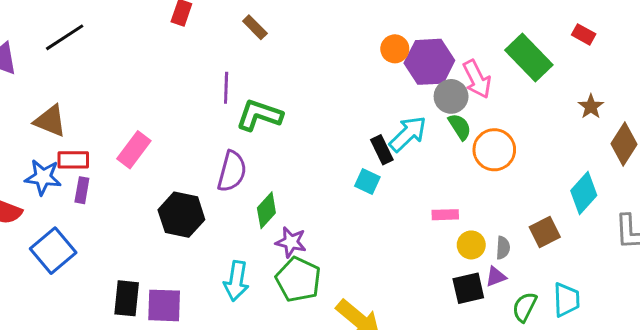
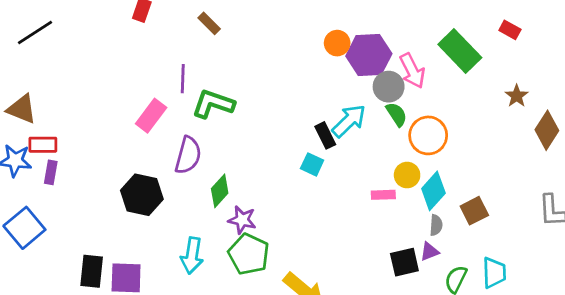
pink rectangle: (134, 150) -> (151, 116), moved
cyan diamond: (584, 193) -> (433, 191), moved
yellow circle: (471, 245) -> (407, 175), moved

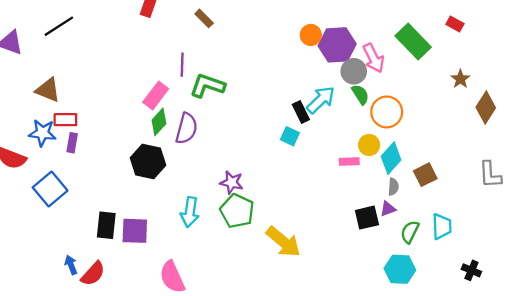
green diamond: (220, 191) -> (159, 122), moved

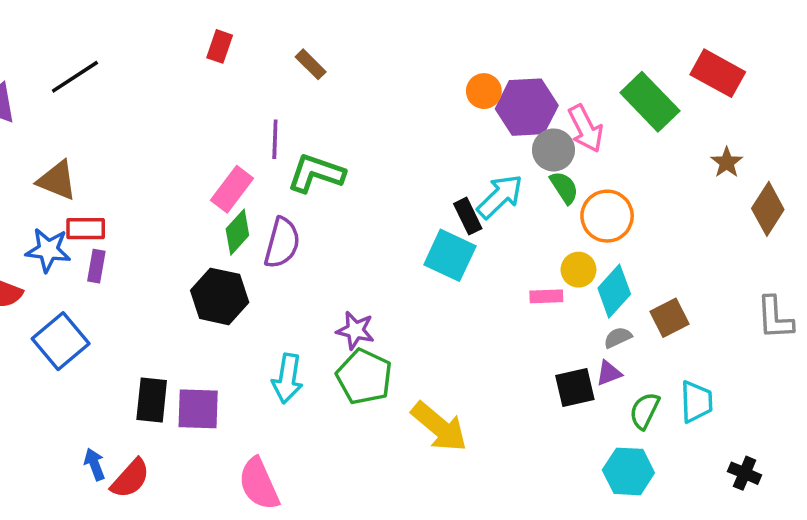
red rectangle: (455, 24) -> (718, 73), size x1.8
cyan square: (290, 136) -> (450, 255), size x1.6
gray semicircle: (393, 187) -> (618, 337), turned -119

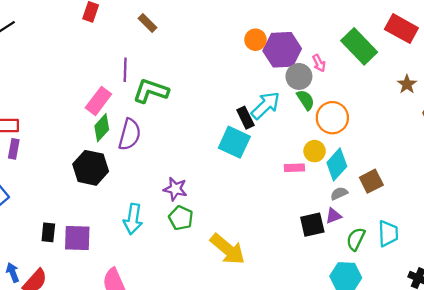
pink arrow: (586, 129) -> (319, 63), size x0.6
green pentagon: (364, 377) -> (181, 218), size x0.7
black rectangle: (152, 400) -> (48, 232), size x0.7

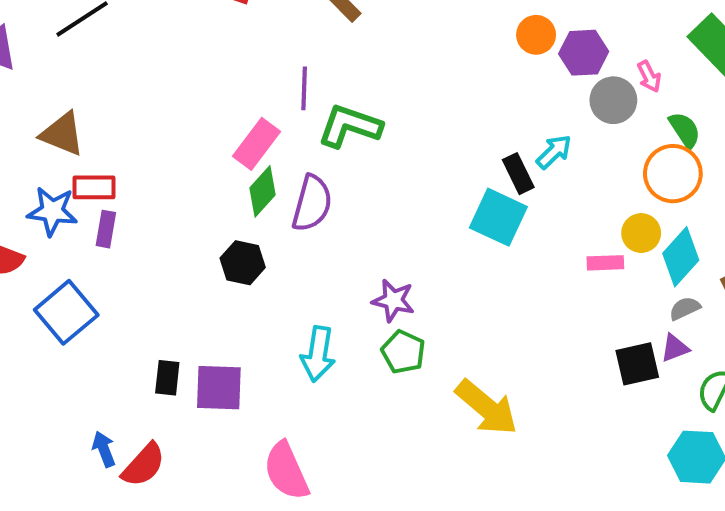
purple hexagon: (282, 50) -> (584, 53), size x0.7
green semicircle: (306, 100) -> (685, 130), moved
cyan arrow: (266, 105) -> (554, 152), size x0.7
black hexagon: (91, 168) -> (243, 263), size x0.7

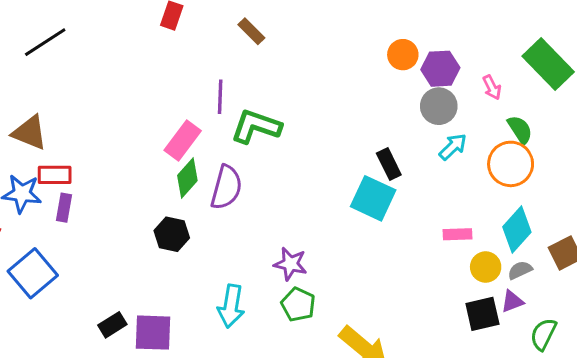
gray circle: (613, 100) -> (439, 106), moved
cyan arrow: (554, 152) -> (453, 147), moved
yellow circle: (641, 233) -> (486, 267), moved
black rectangle: (167, 378) -> (112, 325), turned 52

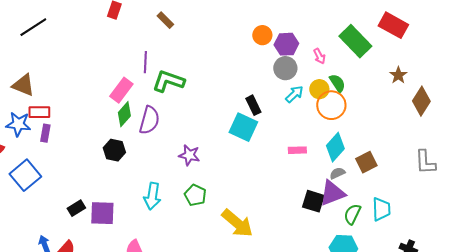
purple star: (290, 264) -> (189, 155), moved
yellow circle: (486, 267) -> (319, 89), moved
purple triangle: (512, 301) -> (332, 193), size x1.8
black square: (482, 314) -> (313, 201), turned 30

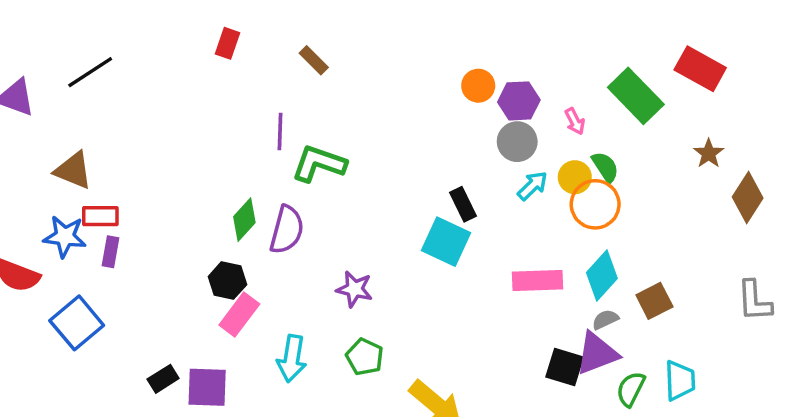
pink rectangle: (121, 90) -> (239, 314), moved
pink rectangle: (297, 150) -> (538, 281), size x1.6

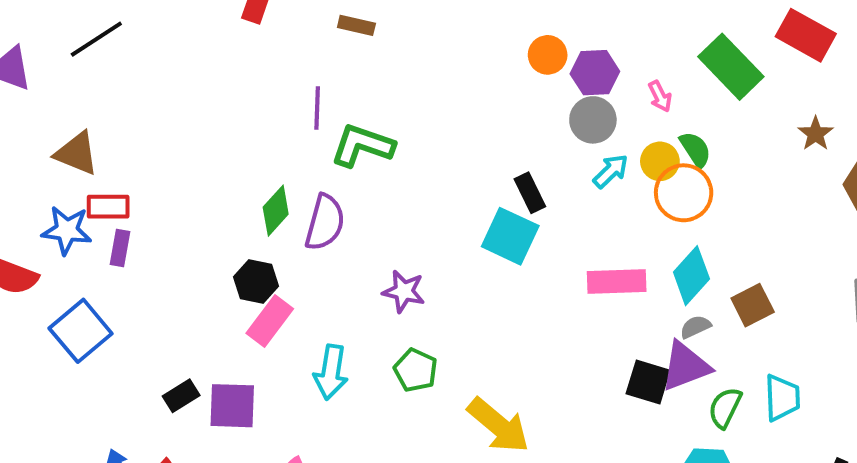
brown rectangle: (314, 60) -> (356, 25), turned -32

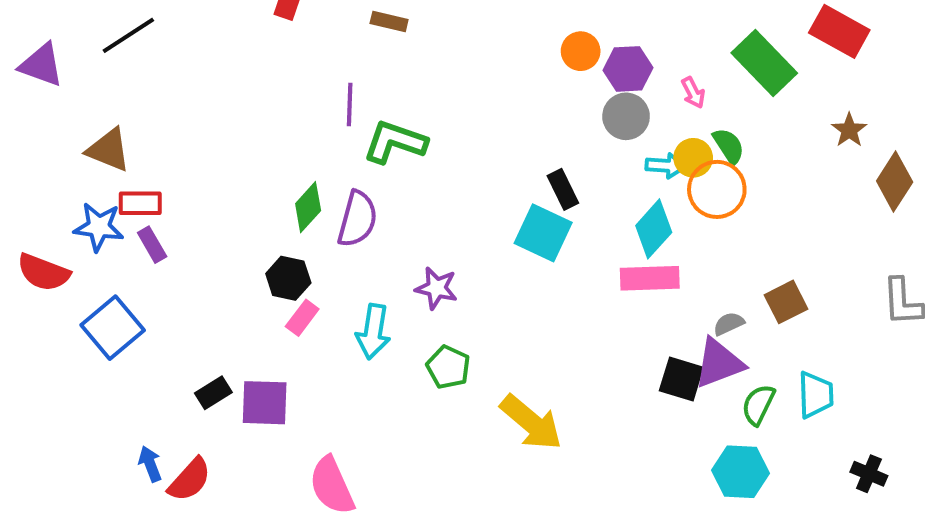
cyan arrow: (611, 171) -> (666, 166), moved, turned 48
purple rectangle: (120, 248) -> (152, 245), turned -40
cyan diamond: (691, 276) -> (654, 229), moved
pink rectangle: (270, 321) -> (302, 318), size x0.7
cyan arrow: (331, 372) -> (373, 332), moved

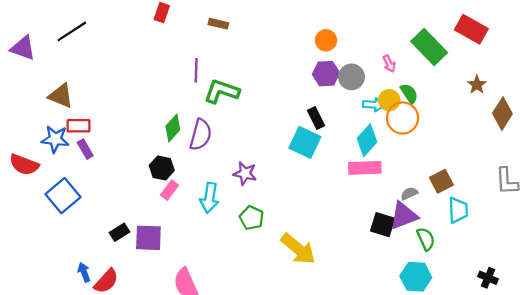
purple hexagon: (628, 69) -> (326, 74), moved
cyan trapezoid: (816, 395) -> (458, 210), moved
green semicircle: (758, 405) -> (426, 239), turned 130

